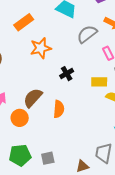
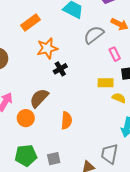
black cross: (67, 74) -> (60, 69), moved
orange semicircle: (59, 109) -> (66, 120), moved

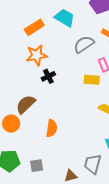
orange rectangle: (30, 23) -> (34, 27), moved
yellow rectangle: (106, 83) -> (92, 80), moved

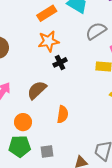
orange circle: (11, 124) -> (23, 122), moved

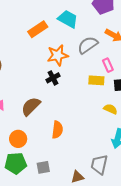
orange star: (49, 41) -> (58, 55), moved

